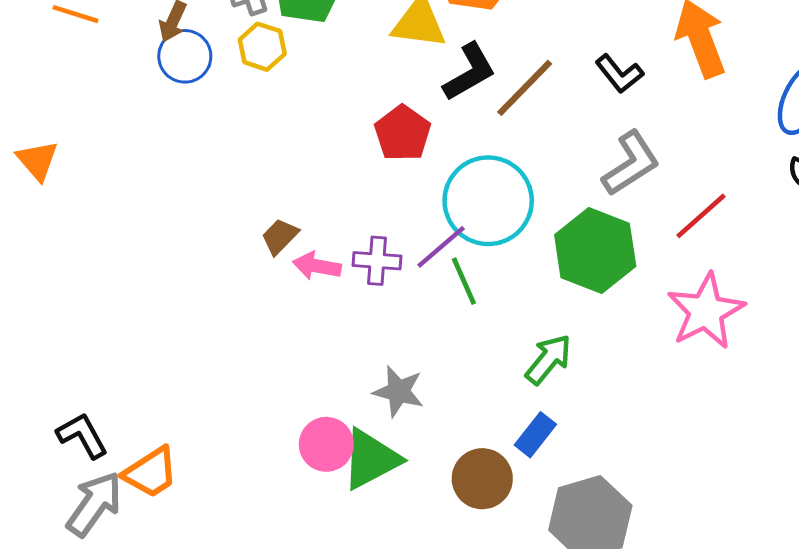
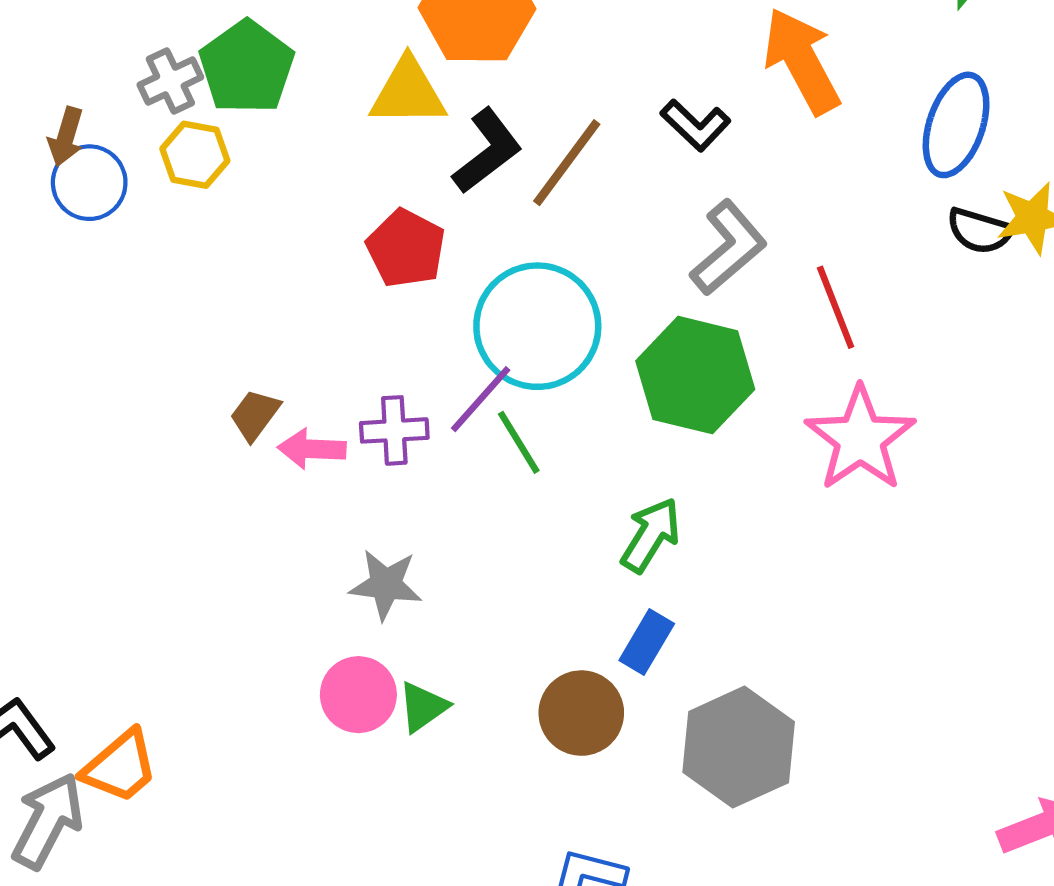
red line: (701, 216) -> (836, 307), turned -62
gray star: (399, 391) -> (386, 585), moved
green triangle: (371, 459) -> (423, 707), size x0.6

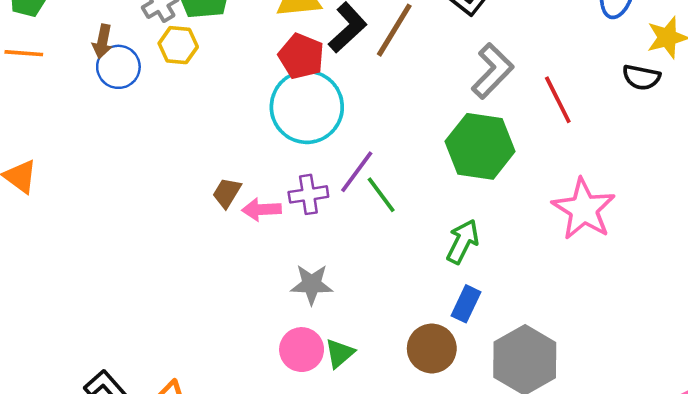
black semicircle: (980, 231) -> (641, 77), moved
red pentagon: (406, 248) -> (301, 56), moved
cyan circle: (537, 326) -> (307, 107), moved
pink star: (860, 439) -> (584, 209), moved

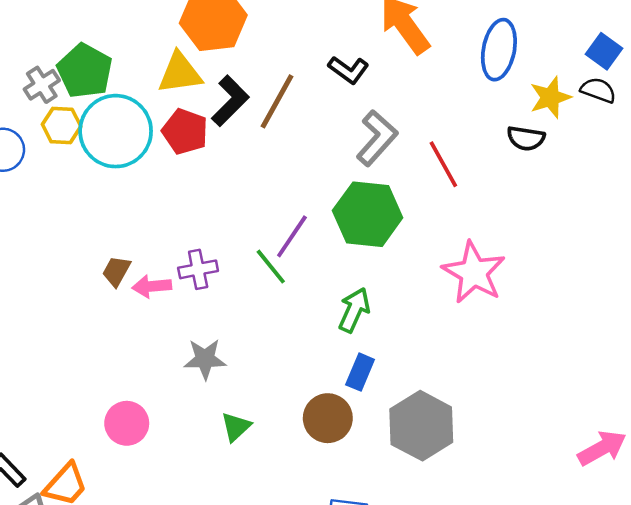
cyan circle: (307, 107) -> (116, 131), moved
purple line: (357, 172) -> (292, 236), moved
pink circle: (302, 350) -> (127, 423), moved

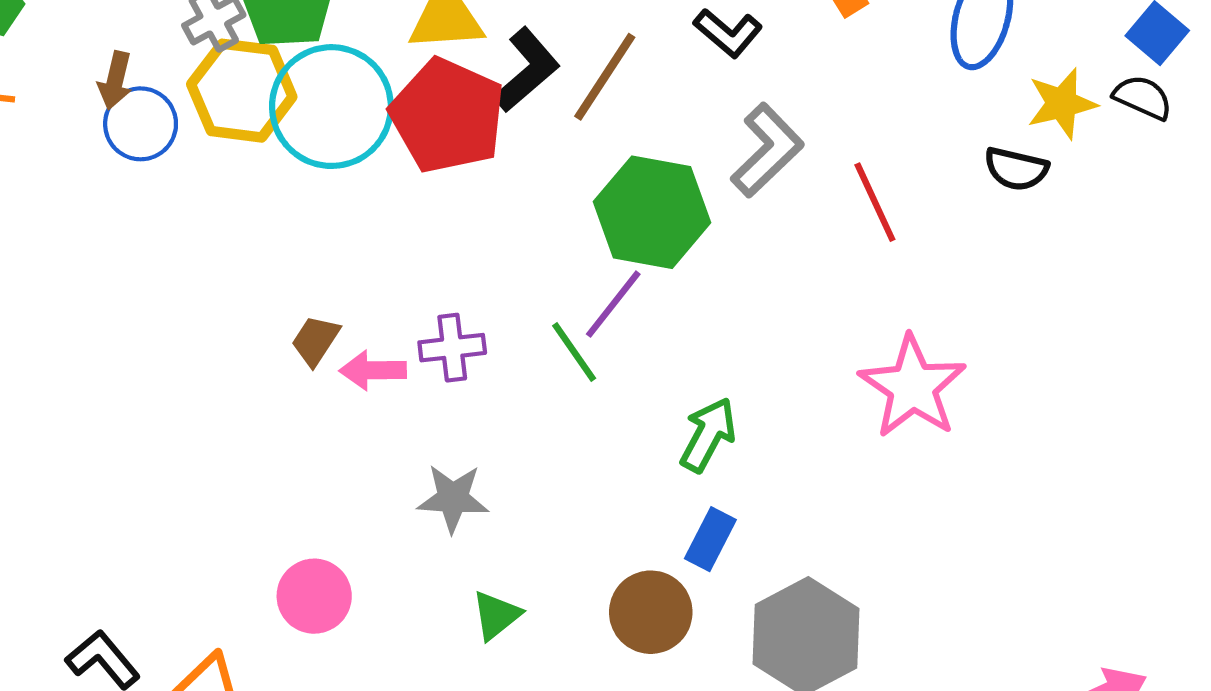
yellow hexagon: (62, 125) -> (242, 91), size x1.6
red pentagon: (185, 131) -> (447, 116), size x1.5
green hexagon: (368, 214) -> (652, 212), moved

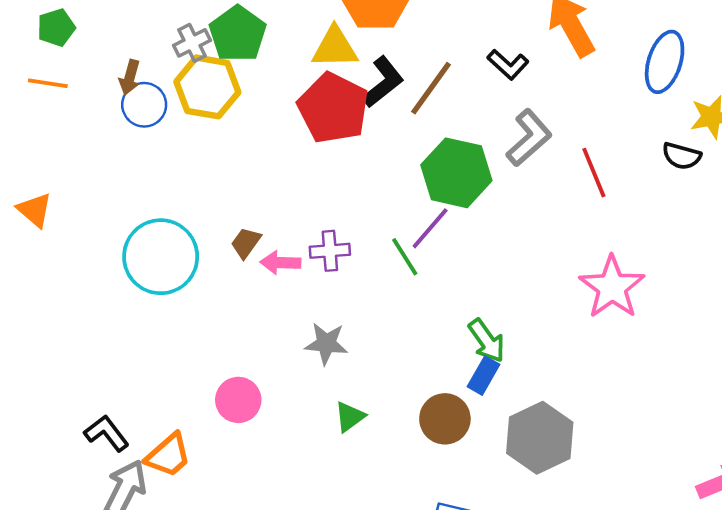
cyan circle: (331, 107) -> (161, 257), moved
green arrow: (708, 435) -> (487, 341), moved, turned 114

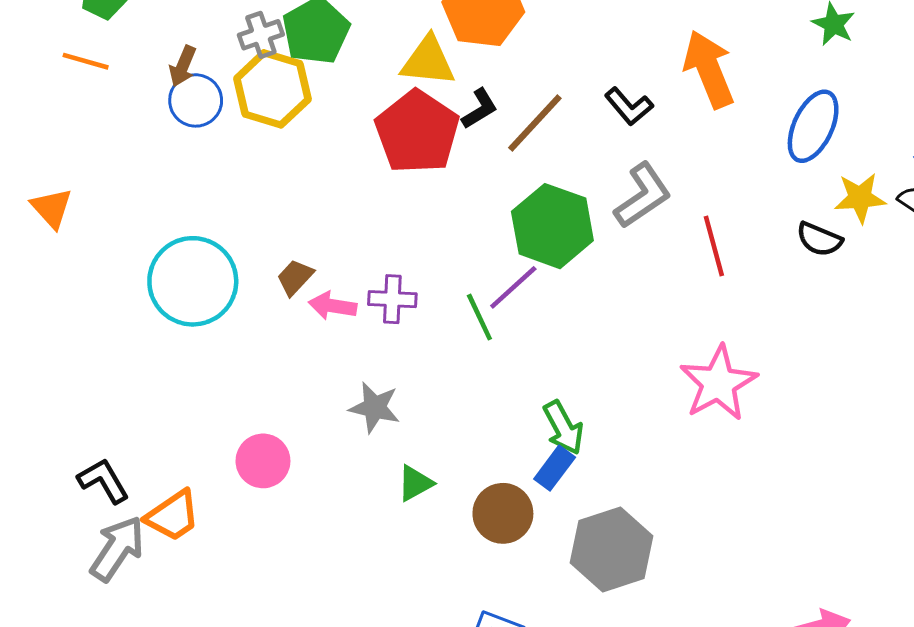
black L-shape: (383, 82) -> (480, 109), size x0.7
green triangle: (350, 417) -> (415, 483), moved

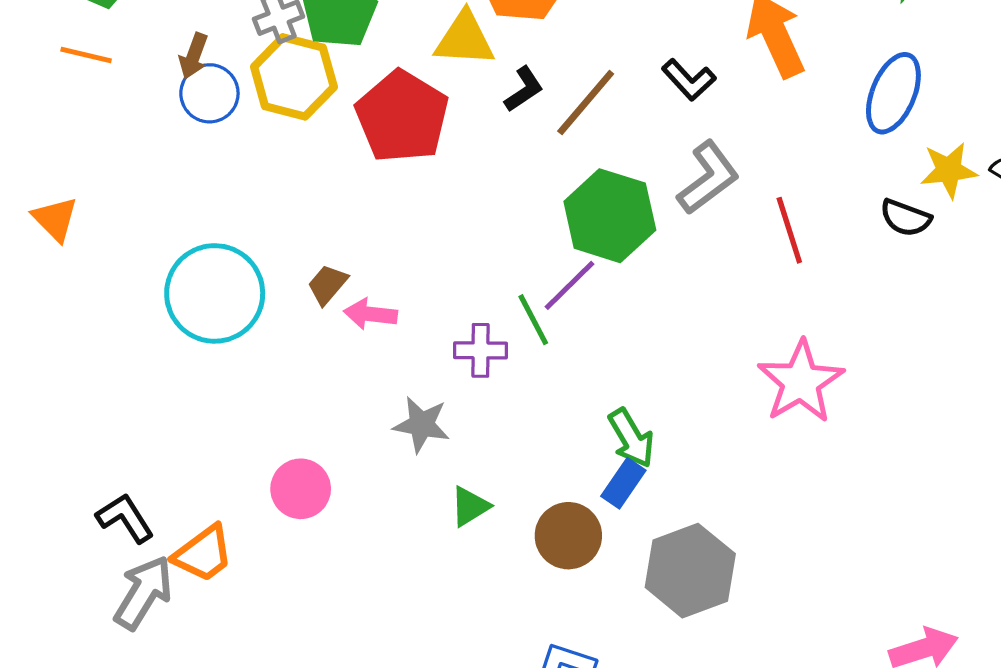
red pentagon: (417, 132) -> (402, 117), moved
purple cross: (392, 299) -> (480, 350), moved

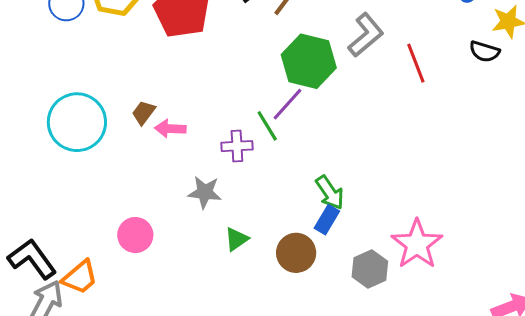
pink star: (801, 382) -> (417, 244), moved
black L-shape: (125, 518) -> (32, 259), size x1.4
gray hexagon: (690, 571) -> (370, 269), size x0.7

